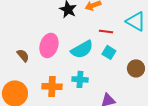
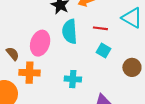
cyan semicircle: (82, 49) -> (70, 31), moved, turned 115
orange cross: (52, 86) -> (29, 73), moved

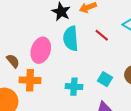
red line: (100, 28) -> (102, 35), turned 32
cyan square: (103, 51) -> (105, 79), moved

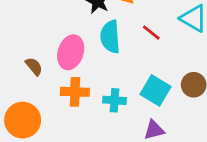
cyan square: (105, 79) -> (155, 90), size x1.5
orange cross: (30, 80) -> (75, 92), moved

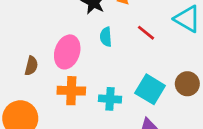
cyan semicircle: (110, 37) -> (106, 37), size x0.6
brown semicircle: (34, 66) -> (31, 66), turned 54

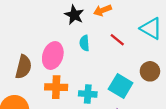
brown semicircle: (31, 66) -> (23, 67), size x1.5
brown circle: (187, 84) -> (150, 71), moved

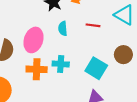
red line: (117, 40) -> (93, 25), turned -32
cyan cross: (88, 94) -> (61, 64), moved

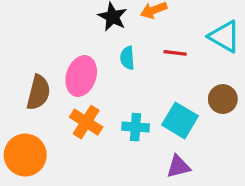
cyan cross: (61, 64) -> (136, 127), moved
orange cross: (37, 69) -> (86, 122), turned 30

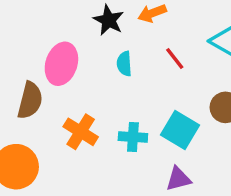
red line: (175, 53) -> (175, 59), turned 45
pink ellipse: (81, 76) -> (61, 64), moved

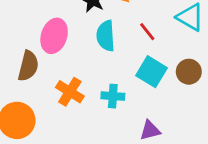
cyan semicircle: (124, 64) -> (106, 36), size x1.5
cyan square: (180, 130) -> (152, 72), moved

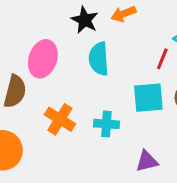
red line: (147, 32) -> (162, 59), moved, turned 60
cyan square: (152, 72) -> (148, 98), turned -36

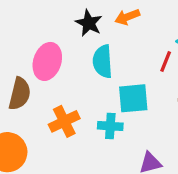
cyan square: (148, 98) -> (133, 98), moved
orange cross: (60, 119) -> (64, 121), turned 32

